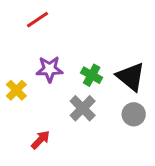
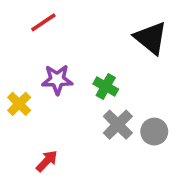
black triangle: (131, 77) -> (151, 38), moved
gray cross: (83, 108) -> (118, 125), moved

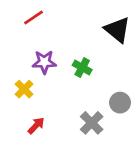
yellow cross: (19, 104) -> (24, 89), moved
gray cross: (118, 125) -> (92, 123), moved

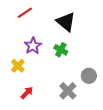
black triangle: (117, 30) -> (66, 22), moved
purple star: (44, 62) -> (33, 46), turned -30

